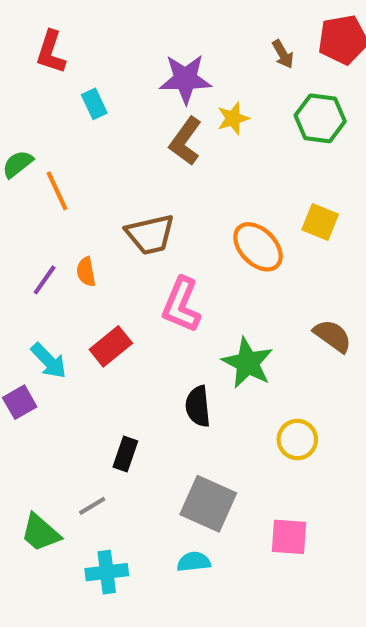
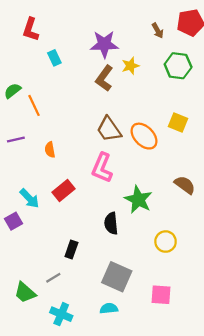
brown trapezoid: (150, 234) -> (109, 129), moved, turned 68
purple line: (45, 280) -> (16, 139), moved, turned 42
cyan cross: (107, 572) -> (61, 314), turned 30

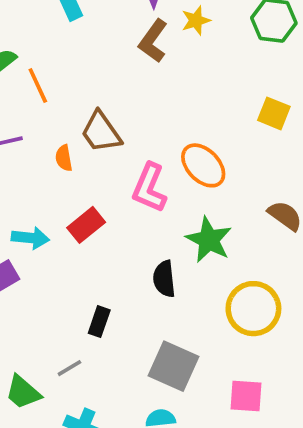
brown trapezoid: (109, 129) -> (101, 132), moved
orange ellipse: (144, 136) -> (203, 165), moved
cyan arrow: (29, 198) -> (30, 238), turned -40
yellow circle: (166, 242) -> (253, 309), size x1.5

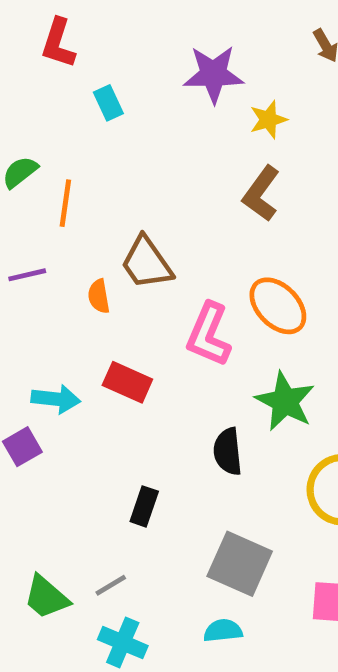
brown L-shape: (153, 41) -> (261, 194), moved
orange line: (38, 86) -> (65, 203), turned 33
red rectangle: (86, 225) -> (127, 382), turned 63
gray line: (69, 368) -> (111, 585), moved

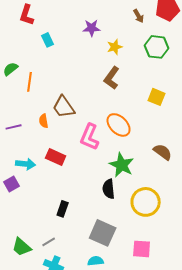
purple star: (213, 74) -> (92, 28), size x0.7
purple line: (27, 275) -> (14, 127), moved
black semicircle: (228, 452) -> (109, 189), moved

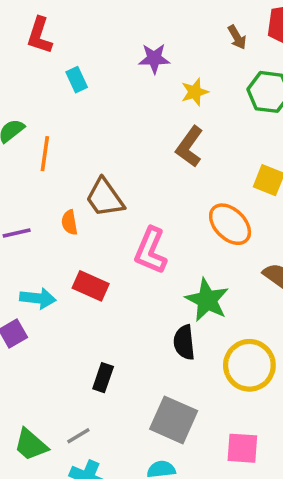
orange ellipse: (119, 125) -> (230, 224), moved

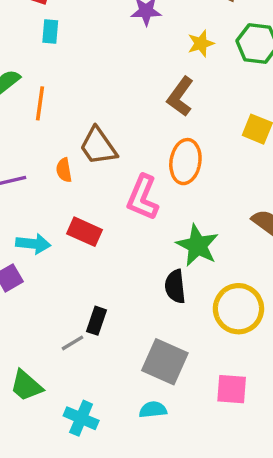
cyan rectangle: (77, 80) -> (50, 32), moved, turned 30
yellow star: (195, 92) -> (201, 43), moved
orange ellipse: (230, 224) -> (185, 162), moved, turned 54
gray line: (78, 436) -> (72, 343), moved

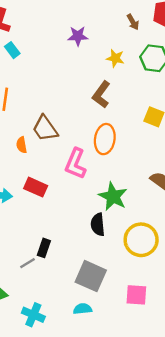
cyan rectangle: (50, 32) -> (12, 50), turned -42
yellow star: (201, 43) -> (115, 58), turned 30

